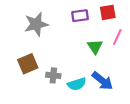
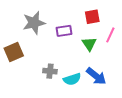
red square: (108, 12) -> (92, 17), moved
purple rectangle: (80, 16) -> (64, 31), moved
brown square: (28, 64) -> (14, 52), moved

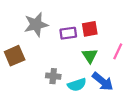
red square: (92, 17) -> (90, 29), moved
pink line: (110, 35) -> (118, 51), moved
green triangle: (89, 44) -> (90, 56), moved

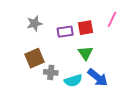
gray star: (36, 25) -> (35, 23), size x0.7
pink line: (118, 51) -> (112, 19), moved
brown square: (15, 56) -> (35, 58), moved

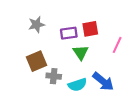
pink line: (112, 19) -> (117, 45), moved
green triangle: (85, 53) -> (81, 52), moved

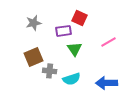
red square: (90, 29) -> (80, 18), moved, turned 35
pink line: (117, 45) -> (109, 42), turned 35
blue arrow: (103, 82) -> (107, 83), moved, turned 140

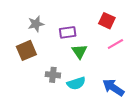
red square: (80, 18) -> (107, 21), moved
brown square: (34, 57) -> (26, 50), moved
blue arrow: (107, 83) -> (113, 88), turned 35

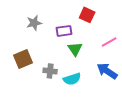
red square: (107, 21) -> (87, 15), moved
brown square: (26, 50) -> (23, 59), moved
blue arrow: (113, 88) -> (107, 71), moved

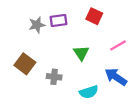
purple rectangle: (64, 31) -> (58, 20), moved
brown square: (23, 59) -> (25, 64), turned -30
cyan semicircle: (72, 79) -> (89, 92), moved

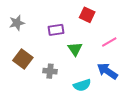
purple rectangle: (58, 20) -> (56, 30), moved
gray star: (37, 25) -> (17, 23), moved

